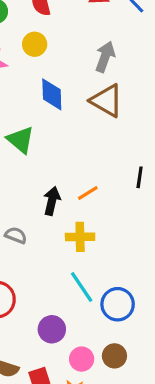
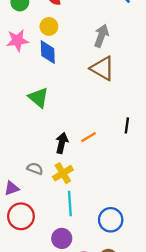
blue diamond: (52, 94) -> (48, 52), moved
yellow cross: (80, 237) -> (63, 173), moved, turned -30
cyan line: (82, 287) -> (70, 203), moved, turned 30

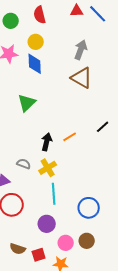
green triangle: (38, 98) -> (27, 103), turned 36
black line: (127, 125) -> (103, 127), turned 40

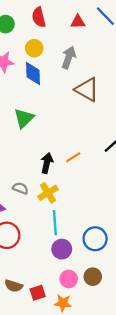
red triangle: (77, 11) -> (78, 22), moved
gray arrow: (81, 50) -> (69, 57), moved
purple circle: (47, 224) -> (62, 249), moved

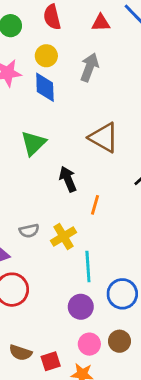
brown triangle: (87, 90) -> (104, 138), moved
orange line: (73, 157) -> (95, 205), moved, turned -42
black arrow: (47, 163) -> (68, 179), moved, turned -36
gray semicircle: (20, 188) -> (29, 231), turned 147
cyan line: (55, 223) -> (88, 267), moved

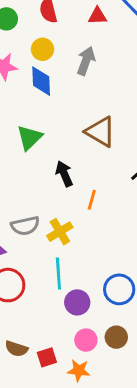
gray semicircle: (29, 231) -> (25, 226), size x1.4
cyan line: (88, 267) -> (58, 274), moved

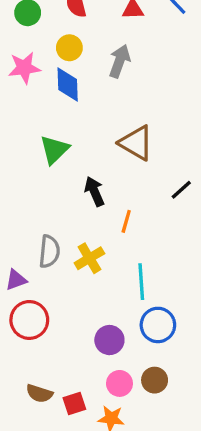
gray semicircle: (25, 226) -> (49, 252), turned -72
cyan line: (58, 274) -> (141, 282), moved

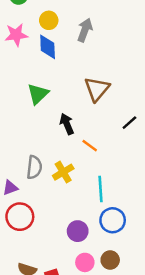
brown triangle: (136, 143) -> (97, 89), turned 40
orange line: (126, 221) -> (90, 146), turned -70

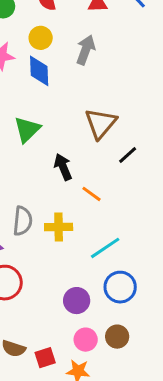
black line: (129, 123) -> (128, 155), moved
yellow cross: (63, 172) -> (59, 227), turned 30
cyan line: (101, 189) -> (105, 248), turned 60

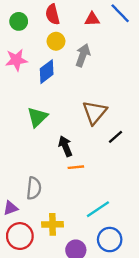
yellow circle: (41, 38) -> (56, 41), moved
blue diamond: (39, 71) -> (47, 72), turned 55
orange line: (92, 194) -> (76, 167), moved, turned -42
yellow cross: (59, 227) -> (52, 224), moved

